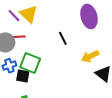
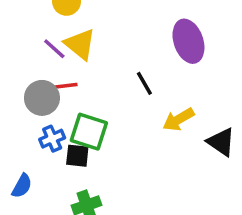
yellow arrow: (90, 56) -> (178, 119), moved

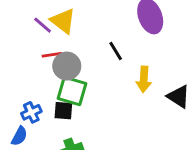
gray circle: (42, 98) -> (67, 66), moved
yellow arrow: (178, 119) -> (144, 79), turned -55
blue cross: (52, 139) -> (31, 112), moved

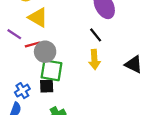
purple line: (43, 25) -> (14, 34), moved
black line: (116, 51) -> (96, 35), moved
yellow arrow: (144, 79) -> (94, 59), moved

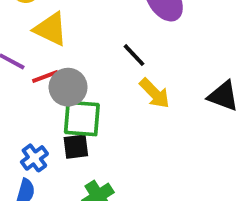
black line: (96, 35) -> (134, 55), moved
yellow arrow: (94, 59) -> (155, 93), turned -36

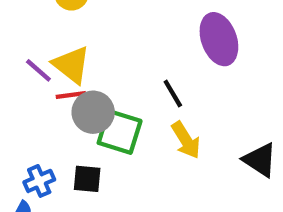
yellow triangle: (51, 29) -> (71, 65), moved
green square: (82, 119) -> (120, 132), moved

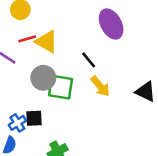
yellow triangle: (71, 65) -> (46, 42), moved
red line: (71, 95) -> (27, 39), moved
black square: (87, 179) -> (34, 118), moved

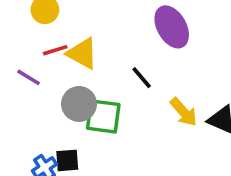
yellow arrow: (100, 86) -> (184, 112), moved

